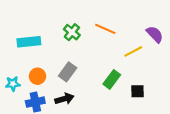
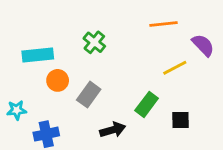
orange line: (105, 29) -> (164, 24), moved, turned -30
orange circle: (37, 76) -> (58, 80), moved
black arrow: (64, 99) -> (113, 130), moved

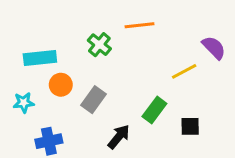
orange line: (164, 24) -> (140, 25), moved
cyan star: (17, 110) -> (24, 103), moved
black arrow: (113, 130) -> (119, 137), turned -35

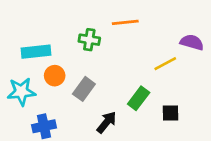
green cross: (99, 45) -> (89, 40), turned -30
purple semicircle: (214, 48) -> (192, 42), turned -30
cyan star: (24, 103) -> (21, 92), size x1.5

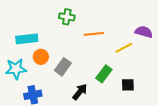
orange line: (125, 22) -> (94, 34), moved
green cross: (89, 40) -> (67, 17), moved

